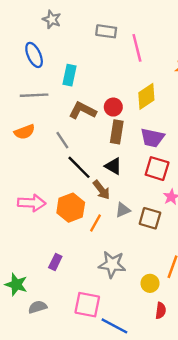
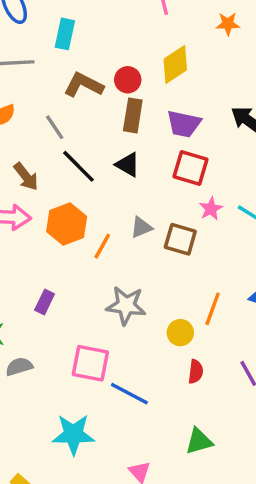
brown arrow: (101, 190) -> (26, 176), moved

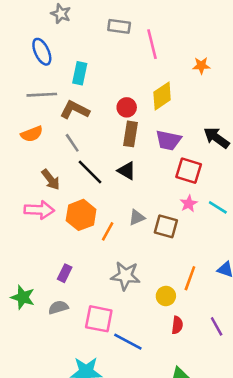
brown L-shape: (84, 85) -> (75, 110), moved
red square: (190, 168) -> (189, 171), moved
gray semicircle: (19, 367) -> (58, 307), moved

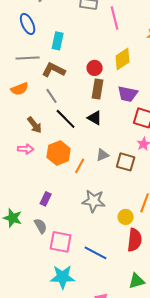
pink arrow: (39, 210) -> (26, 149), size x0.7
gray semicircle: (58, 307) -> (41, 226), turned 77
pink square: (99, 319) -> (61, 242), moved
red semicircle: (177, 325) -> (135, 240), size x1.6

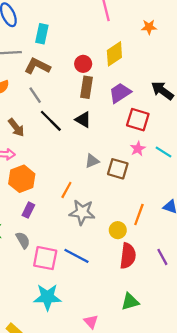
purple trapezoid: (128, 94) -> (120, 93), turned 135
orange hexagon: (59, 153) -> (22, 179), moved
orange line: (80, 166) -> (66, 190), moved
blue line: (96, 253) -> (76, 256), moved

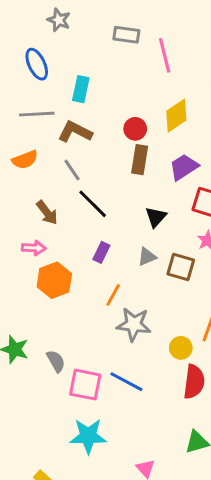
black triangle: (83, 120) -> (156, 217), moved, turned 42
purple rectangle: (28, 210) -> (101, 252), moved

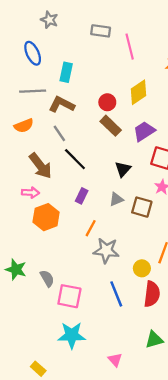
brown rectangle: (140, 160) -> (111, 126), turned -55
brown arrow: (47, 213) -> (40, 166), size x1.4
blue line: (126, 382) -> (116, 294), moved, turned 40

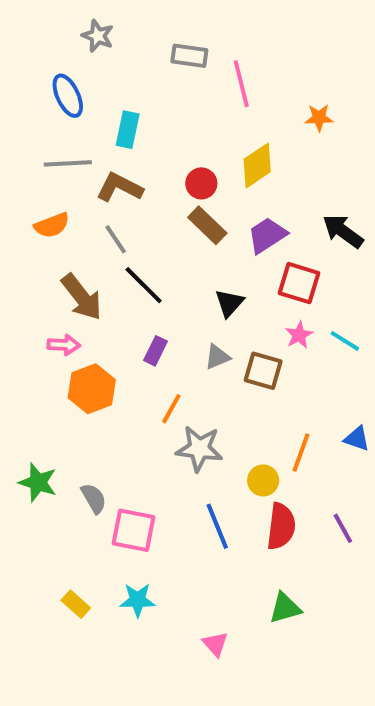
cyan star: (72, 335) -> (138, 600), size x0.7
yellow rectangle: (38, 369) -> (76, 604), moved

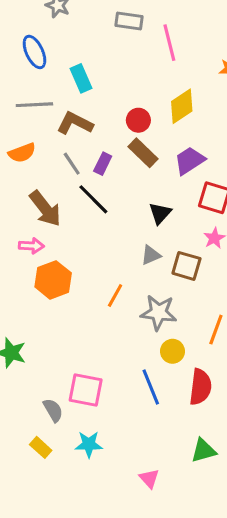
cyan rectangle: (128, 130) -> (81, 78), turned -36
purple rectangle: (156, 351) -> (103, 164), moved
gray star: (199, 449) -> (159, 312), moved
yellow circle: (263, 480) -> (172, 351), moved
gray semicircle: (94, 498) -> (53, 410), moved

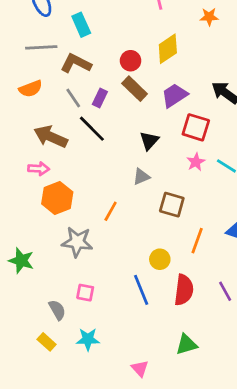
brown arrow: (45, 209) -> (51, 137), turned 152
brown square: (186, 266) -> (172, 205), moved
gray star: (159, 312) -> (77, 242), moved
pink square: (86, 390) -> (85, 293), size x0.6

